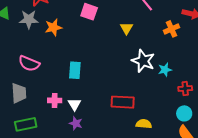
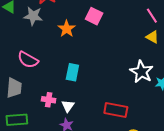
orange star: (53, 27) -> (67, 29), moved, turned -30
yellow triangle: (126, 28) -> (152, 37), moved, turned -40

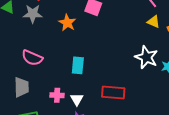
red rectangle: (116, 110) -> (113, 92), moved

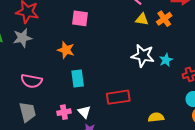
orange star: (67, 23) -> (66, 50), moved

